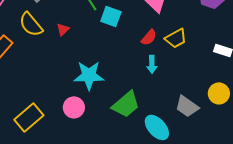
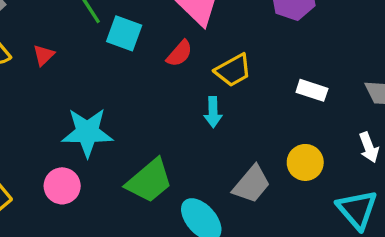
red semicircle: (149, 37) -> (179, 53), moved
cyan arrow: (152, 64) -> (213, 112), moved
gray trapezoid: (187, 106) -> (252, 184), turned -85

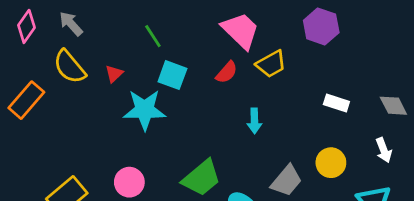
cyan square: (124, 33) -> (172, 75), moved
yellow trapezoid: (233, 70) -> (271, 64), moved
cyan star: (87, 132) -> (145, 110), moved

